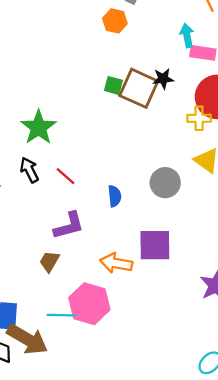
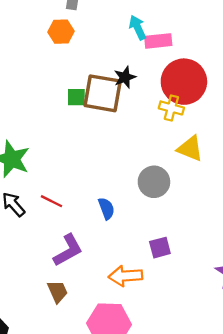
yellow cross: (199, 118) -> (171, 108), turned 30
purple square: (155, 245) -> (160, 248), size x0.6
brown trapezoid: (49, 261) -> (58, 292), turned 140

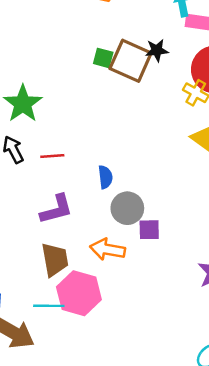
gray circle: (154, 182) -> (127, 208), moved
red line: (52, 201) -> (52, 156), turned -45
brown trapezoid: (58, 292) -> (55, 260), moved, size x1.4

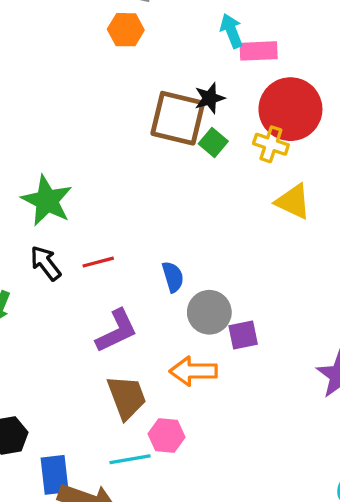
green square: (103, 58) -> (213, 143), moved, turned 36
pink hexagon: (79, 293) -> (167, 436), size x0.6

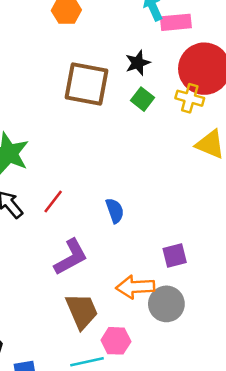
brown square: (178, 118) -> (87, 84), moved
red line: (98, 262) -> (53, 202), turned -35
gray circle: (209, 312) -> (166, 304), moved

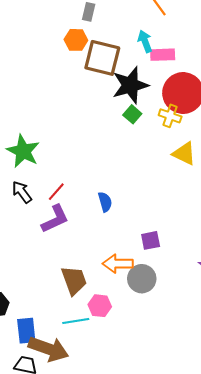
black star: (138, 63) -> (130, 85), size x1.8
brown square: (87, 84) -> (102, 58), moved
purple L-shape: (71, 257) -> (55, 219), moved

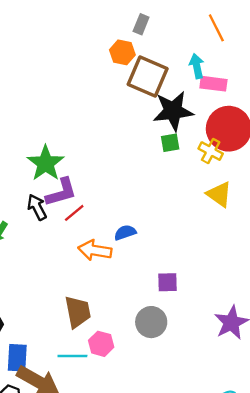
green square: (132, 114) -> (170, 143), turned 30
blue semicircle: (105, 202) -> (125, 233), turned -102
purple L-shape: (55, 219) -> (61, 192), moved
orange arrow: (118, 264) -> (95, 250), moved

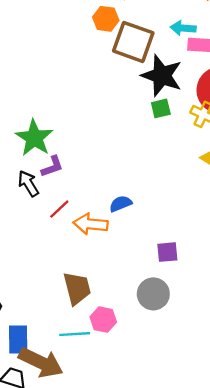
cyan arrow: (197, 66) -> (183, 28), turned -70
black star: (173, 111) -> (162, 76), turned 30
purple L-shape: (61, 192) -> (52, 167), size x0.7
red line: (74, 213) -> (59, 209), moved

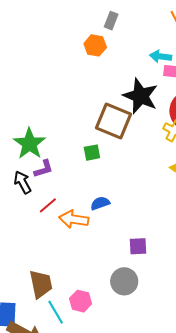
brown square: (133, 42) -> (113, 121), moved
green square: (161, 108) -> (92, 153), moved
brown trapezoid: (77, 288) -> (41, 284), moved
cyan line: (75, 334) -> (56, 312), turned 60

